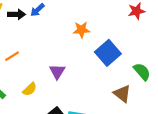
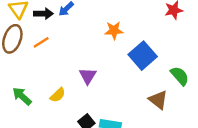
orange line: (12, 56) -> (41, 42), moved

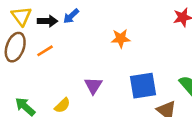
blue square: (143, 56) -> (143, 86), moved, turned 32

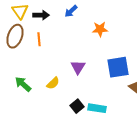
blue arrow: (71, 16) -> (71, 11), moved
orange line: (45, 51) -> (39, 39), turned -64

